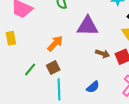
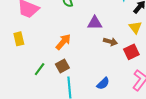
purple triangle: (88, 26) -> (95, 23), size x0.7
brown arrow: (103, 54) -> (110, 42), moved

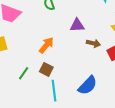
brown square: (62, 66) -> (46, 69), turned -32
blue semicircle: (103, 83) -> (88, 85), size x1.5

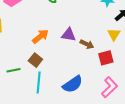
purple triangle: (77, 25) -> (69, 35), moved
green line: (24, 73) -> (14, 70), moved, turned 32

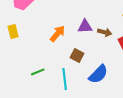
brown square: (35, 60) -> (77, 55), moved

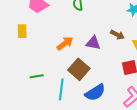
brown arrow: (105, 32) -> (117, 35), moved
brown square: (77, 55) -> (79, 69), size x1.5

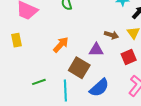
brown arrow: (117, 35) -> (111, 35), moved
purple triangle: (93, 43) -> (96, 50), moved

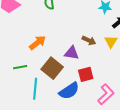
red square: (129, 57) -> (86, 74), moved
green line: (39, 82) -> (20, 67), moved

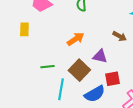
brown arrow: (89, 40) -> (120, 36), moved
orange arrow: (37, 43) -> (76, 39), moved

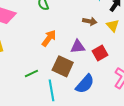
red square: (112, 79) -> (100, 53), moved

